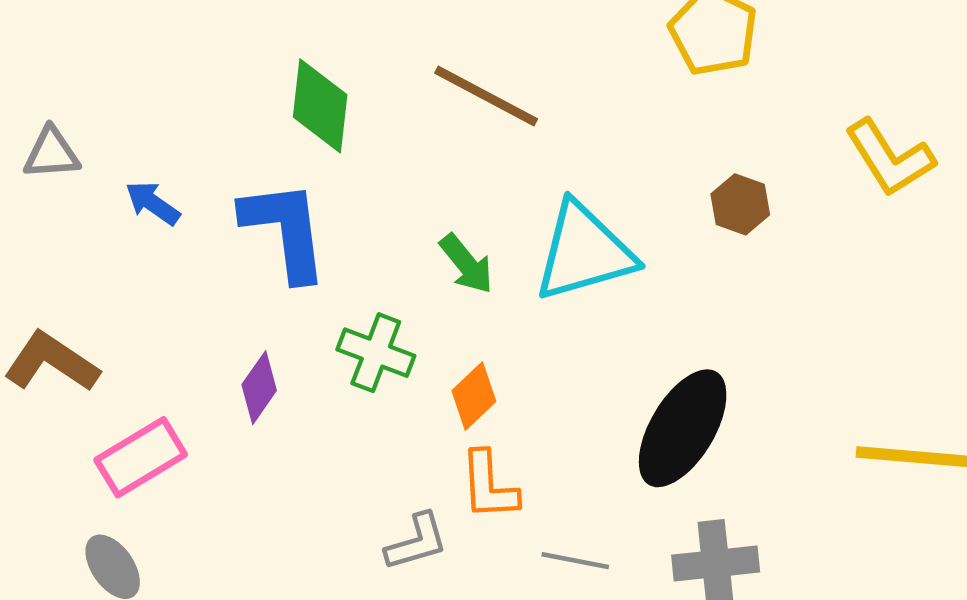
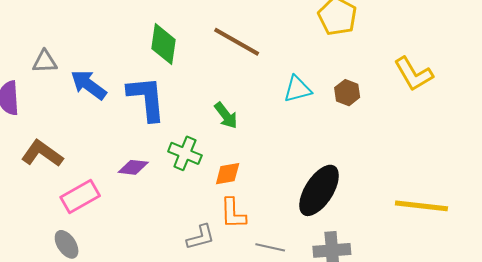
blue arrow: (153, 203) -> (89, 85), size x1.5
cyan triangle: (584, 252) -> (297, 89), moved, size x0.6
purple diamond: (259, 388) -> (133, 167), turned 60
orange diamond: (474, 396) -> (228, 174), turned 32

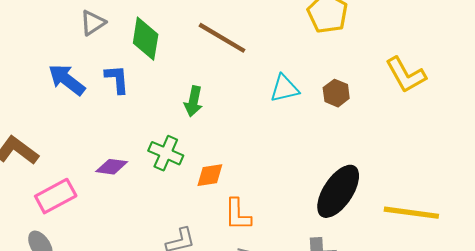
gray triangle: (45, 62) -> (93, 23), moved, turned -32
blue L-shape: (147, 98) -> (117, 79), moved, size x0.6
green arrow: (226, 115) -> (193, 101), moved, turned 48
black ellipse: (319, 190) -> (338, 191), moved
orange L-shape: (233, 213) -> (238, 214), moved

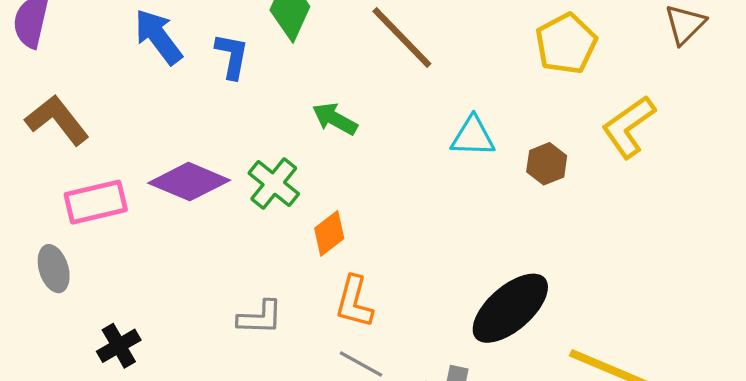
yellow L-shape: (406, 75) -> (629, 127), moved, turned 69
green arrow: (193, 101) -> (335, 119), turned 92
purple diamond: (112, 167) -> (189, 182), size x1.6
orange diamond: (210, 175) -> (329, 233), turned -44

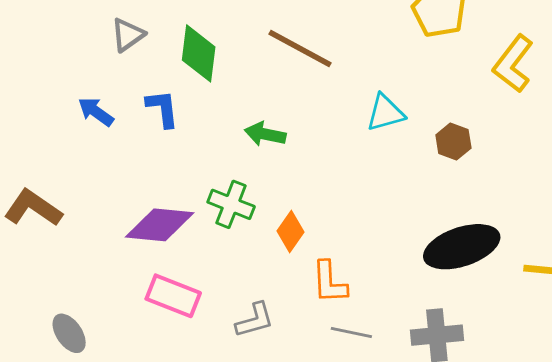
blue arrow: (158, 37) -> (96, 112), size x0.7
brown hexagon: (547, 164) -> (453, 142), moved
pink rectangle: (96, 202) -> (173, 296), moved, turned 52
black ellipse: (510, 308) -> (462, 247), turned 40

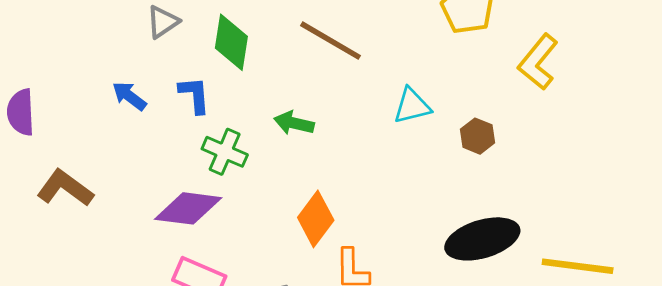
green cross: (231, 204) -> (225, 152), moved
orange diamond: (291, 231) -> (316, 219), size x1.4

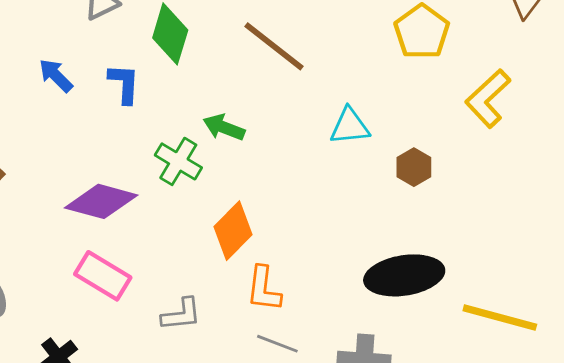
green cross: (225, 152) -> (178, 161), moved

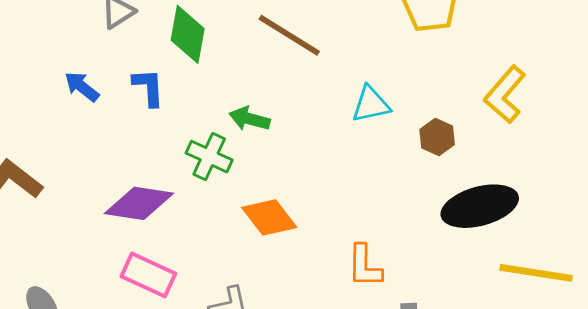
yellow L-shape: (488, 98) -> (505, 94), moved
orange diamond: (233, 231) -> (269, 217), turned -76
black ellipse: (404, 275) -> (480, 206), moved
orange L-shape: (264, 289) -> (365, 266), moved

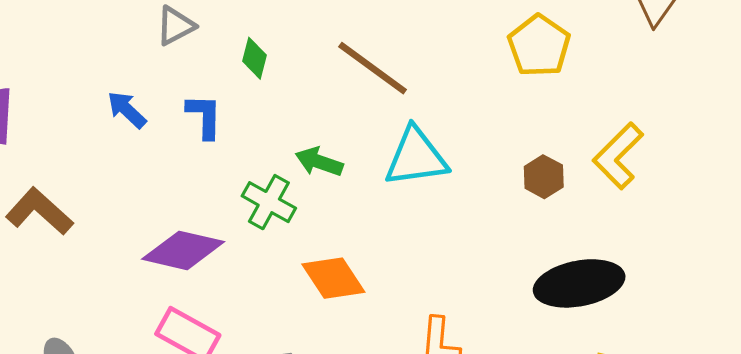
green diamond: (188, 34) -> (255, 58), size x0.6
cyan triangle: (371, 104) -> (416, 157), moved, size x1.4
brown hexagon: (437, 137) -> (544, 177), moved

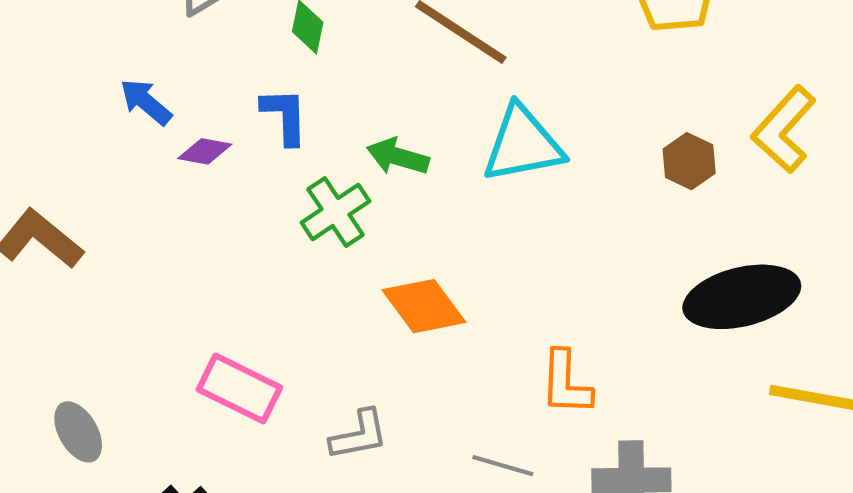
blue L-shape: (204, 116) -> (285, 116), moved
green cross: (269, 202) -> (335, 212), turned 30
purple diamond: (183, 250) -> (205, 151), moved, size x0.5

